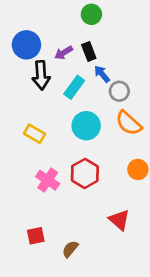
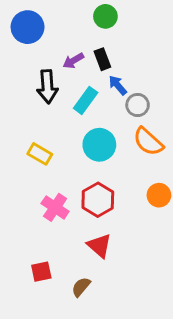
blue circle: (26, 45) -> (28, 27), moved
red triangle: (119, 220) -> (99, 246), moved

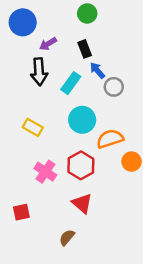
purple arrow: (73, 61) -> (48, 44), moved
orange semicircle: (148, 142) -> (110, 139), moved, turned 120
red square: (41, 272) -> (21, 212), moved

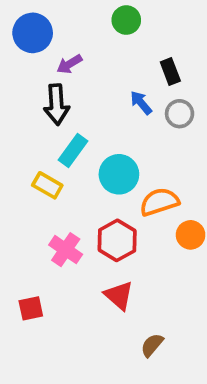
black rectangle: (85, 49) -> (170, 71), moved
cyan rectangle: (71, 83) -> (73, 150), moved
gray circle: (114, 87) -> (180, 114), moved
brown semicircle: (67, 237) -> (152, 345), moved

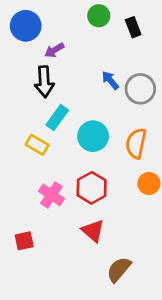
black rectangle: (170, 71) -> (133, 27), moved
gray circle: (180, 114) -> (140, 89), size x1.4
orange semicircle: (159, 202) -> (136, 143), moved, turned -60
brown semicircle: (152, 345) -> (119, 269), size x1.4

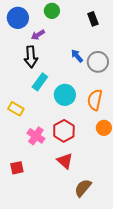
green circle: (99, 16) -> (52, 11), moved
yellow rectangle: (37, 145) -> (16, 109), moved

